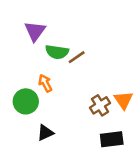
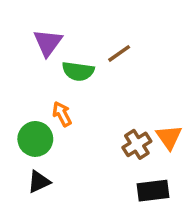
brown line: (77, 57) -> (119, 53), moved
black triangle: (45, 133) -> (39, 182), moved

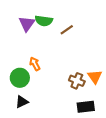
green semicircle: (78, 71) -> (44, 21), moved
brown cross: (137, 144) -> (77, 81), turned -35

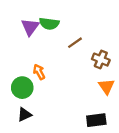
brown line: (67, 30) -> (75, 43), moved
brown cross: (77, 81) -> (101, 60), moved

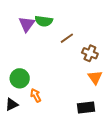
orange arrow: (39, 72) -> (36, 95), moved
black triangle: (24, 115) -> (12, 104), moved

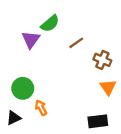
green semicircle: (44, 21) -> (50, 24), turned -48
purple triangle: (27, 24) -> (31, 39), moved

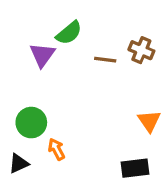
brown line: (76, 43) -> (105, 60), turned 42
brown cross: (102, 60) -> (141, 50), moved

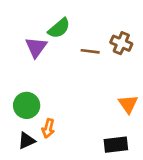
orange arrow: (56, 149) -> (48, 128), turned -138
black triangle: (19, 163) -> (27, 141), moved

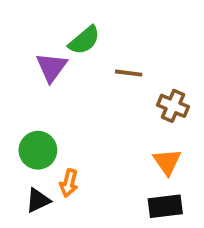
brown cross: (121, 43) -> (173, 106), moved
orange triangle: (128, 104) -> (167, 162), moved

